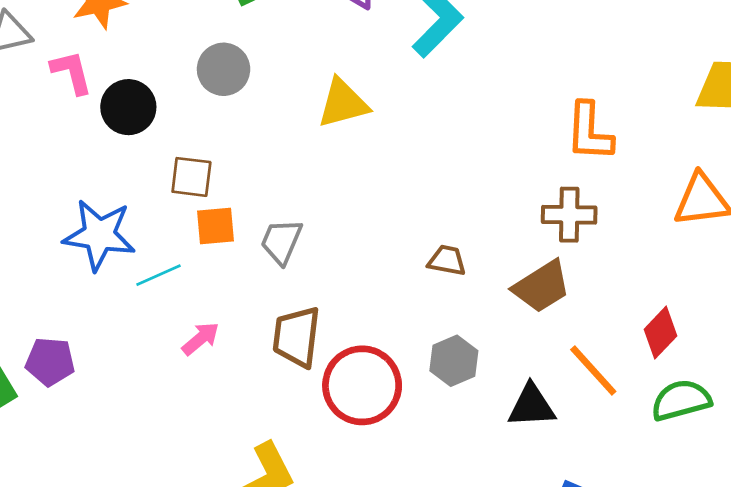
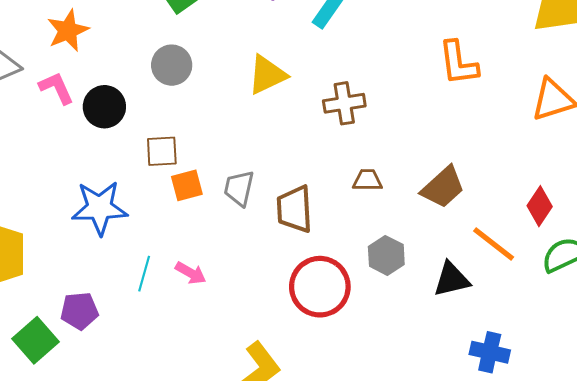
brown cross: (569, 215) -> (344, 103), moved
cyan line: (158, 275) -> (144, 274), moved, turned -40
brown trapezoid: (297, 337) -> (294, 209), moved
pink arrow: (201, 339) -> (191, 273), turned 80

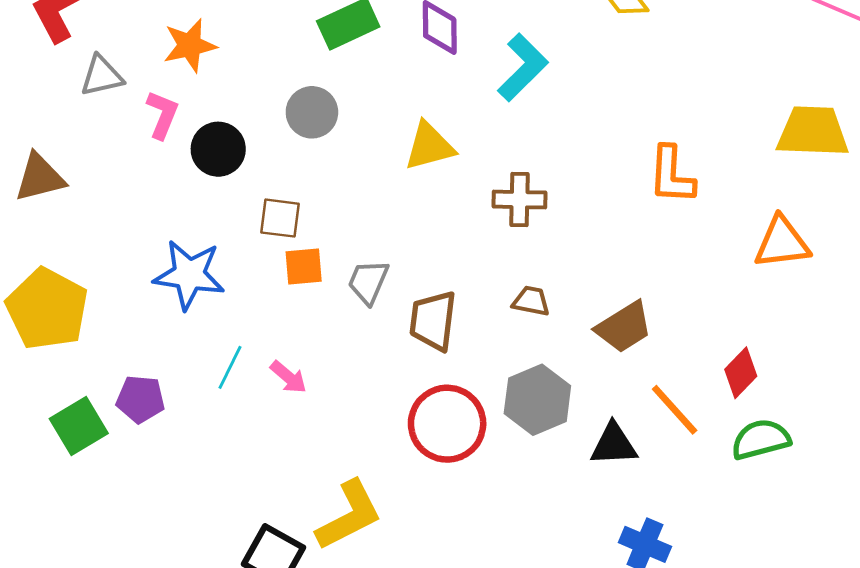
pink L-shape: (56, 88) -> (162, 115), turned 36
gray hexagon: (386, 255) -> (537, 400), size x1.4

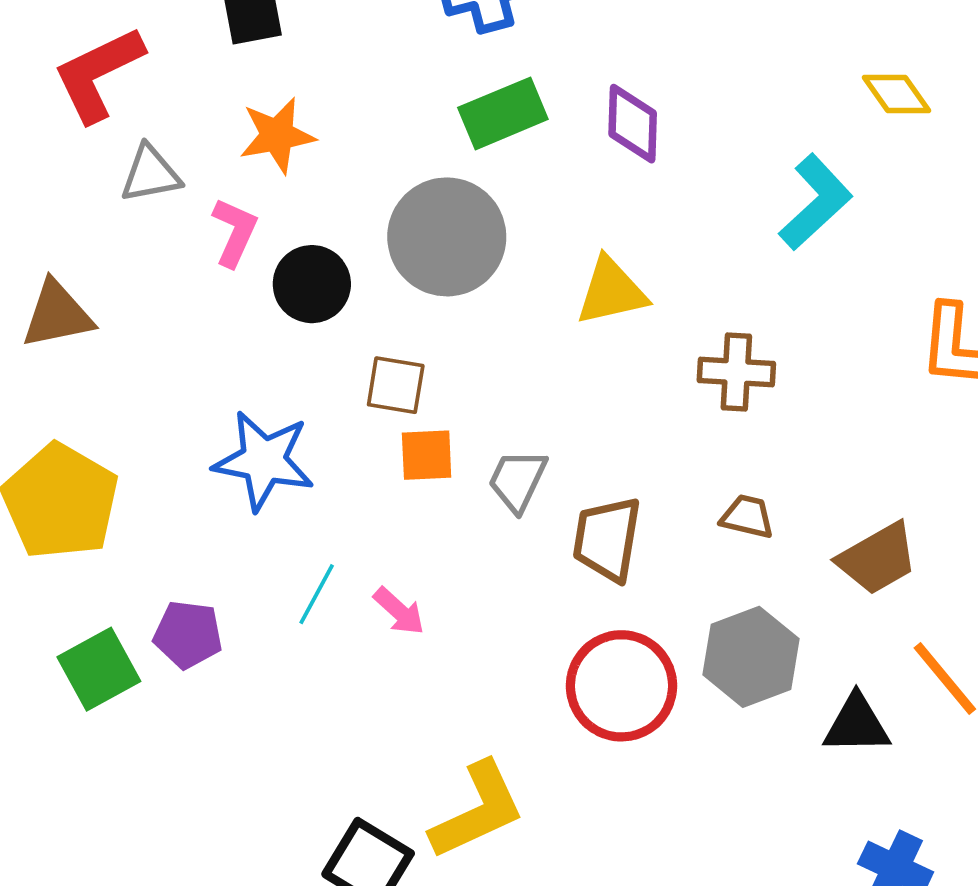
cyan L-shape: (523, 67) -> (816, 202), moved
gray circle: (312, 112) -> (447, 237), size x1.6

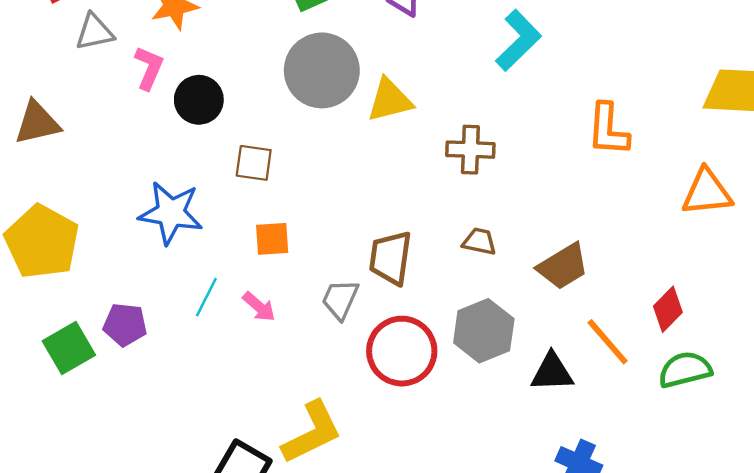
gray circle: (447, 237) -> (322, 70), moved
orange square: (427, 455) -> (272, 239), moved
gray trapezoid: (517, 480) -> (340, 299), moved

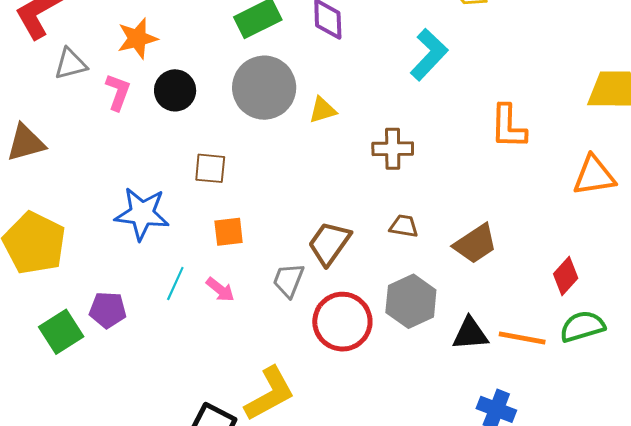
black circle: (199, 100) -> (175, 90), moved
yellow triangle: (390, 100) -> (323, 110), size x0.7
brown trapezoid: (391, 258) -> (329, 243), turned 30
orange line: (608, 342) -> (522, 338), moved, turned -36

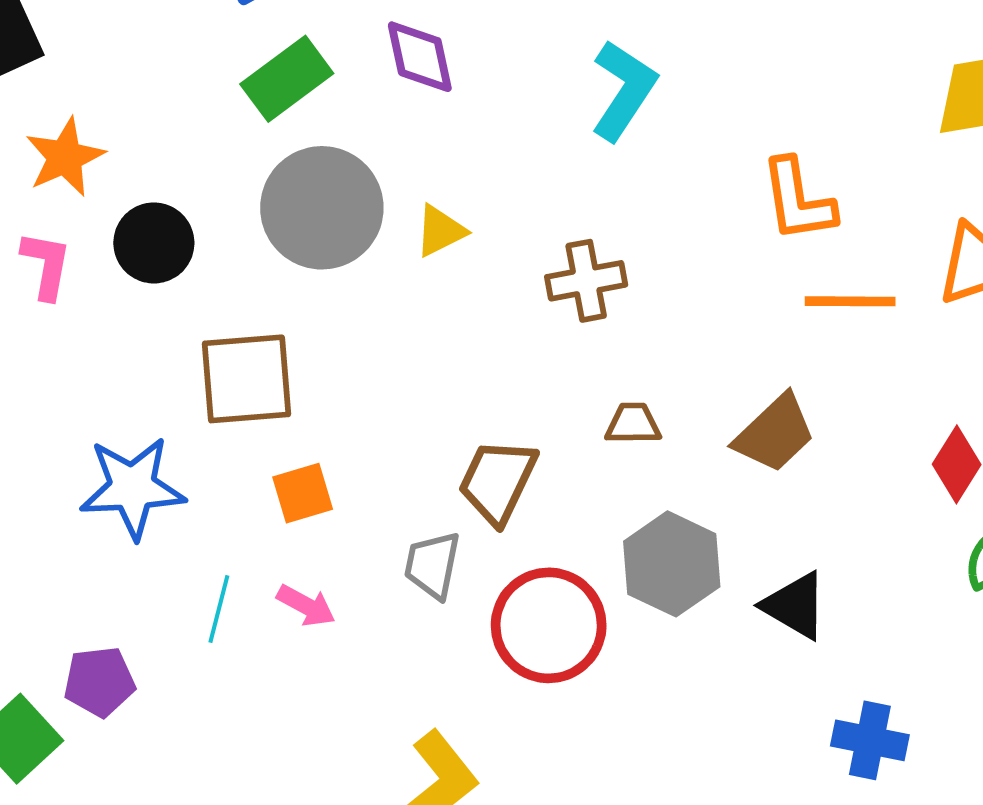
brown square: (210, 168) -> (246, 379), size x1.6
black triangle: (470, 334) -> (795, 606), turned 45
orange line: (522, 338) -> (850, 301), moved

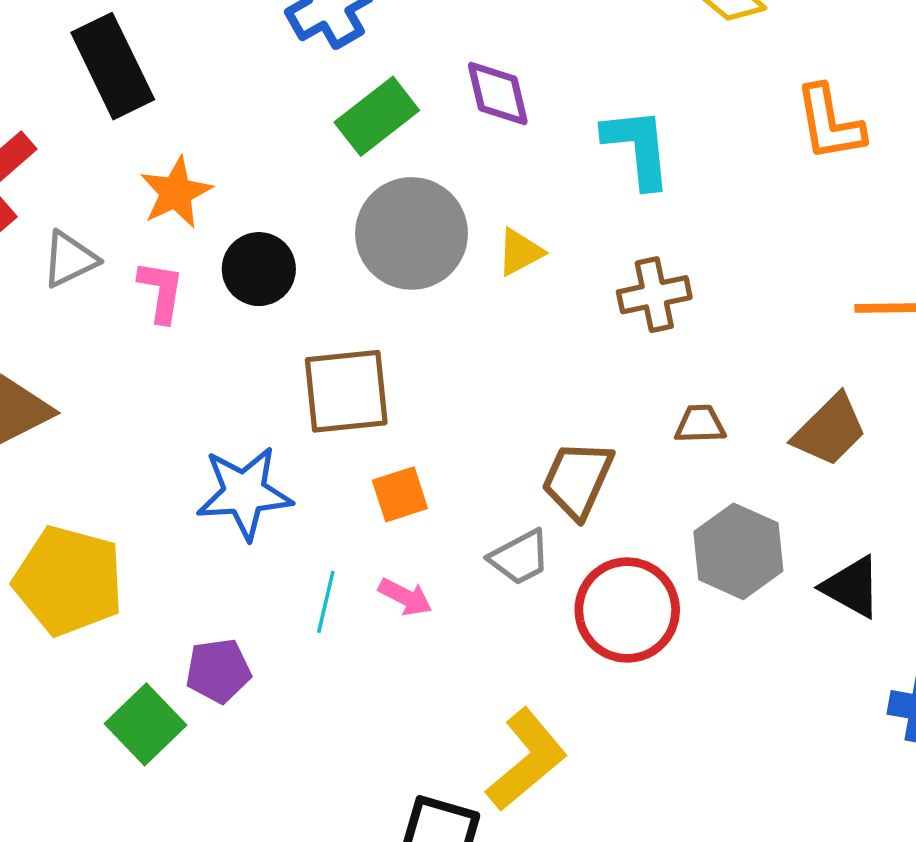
cyan L-shape: (623, 90) -> (638, 148), moved, turned -38
orange L-shape: (798, 200) -> (830, 123), moved
gray trapezoid: (432, 565) -> (520, 557), turned -128

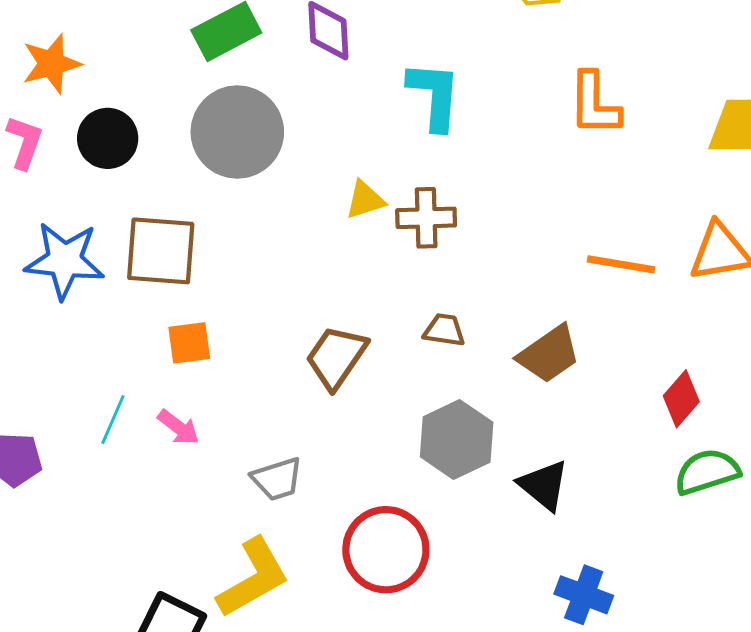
yellow triangle: (520, 252) -> (365, 200), moved
blue star: (244, 493) -> (65, 260), moved
gray trapezoid: (520, 557) -> (277, 479), moved
red circle: (627, 610) -> (386, 550), moved

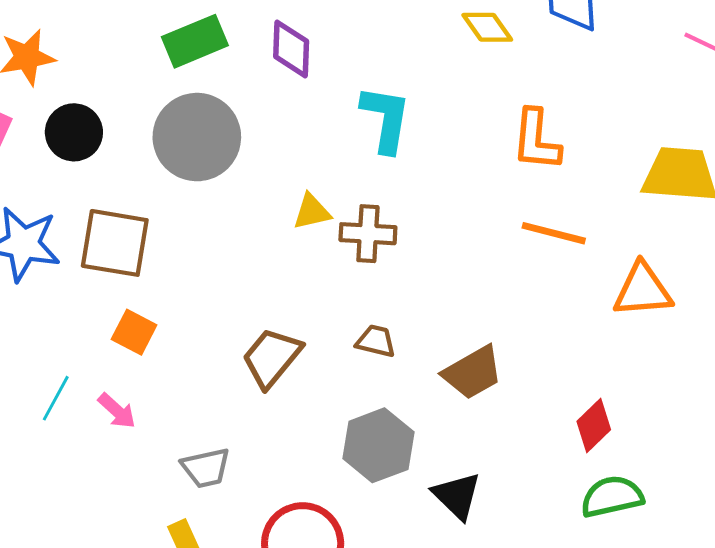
orange line: (621, 264) -> (554, 233), moved
orange square: (189, 343) -> (134, 332), turned 30

